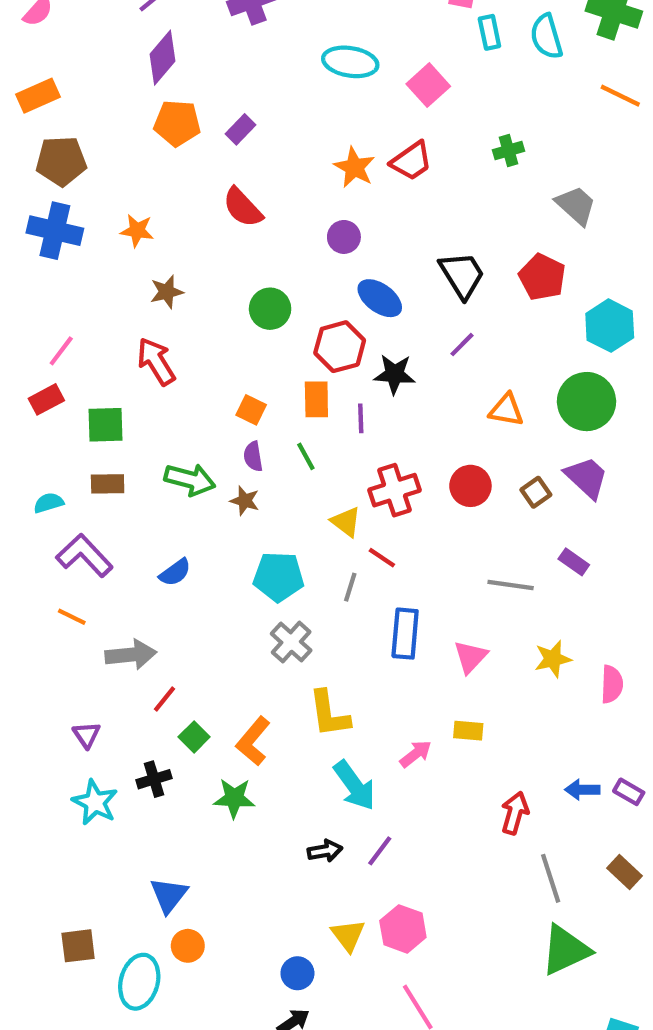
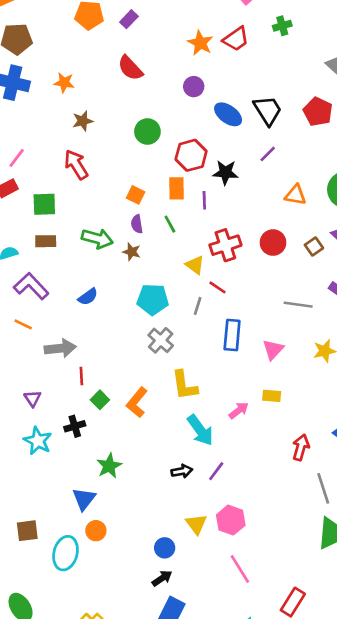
green cross: (508, 150) -> (282, 26), moved
blue ellipse: (380, 298) -> (228, 114), moved
red line: (165, 699) -> (81, 376), turned -42
green star: (234, 798) -> (109, 466), moved, turned -30

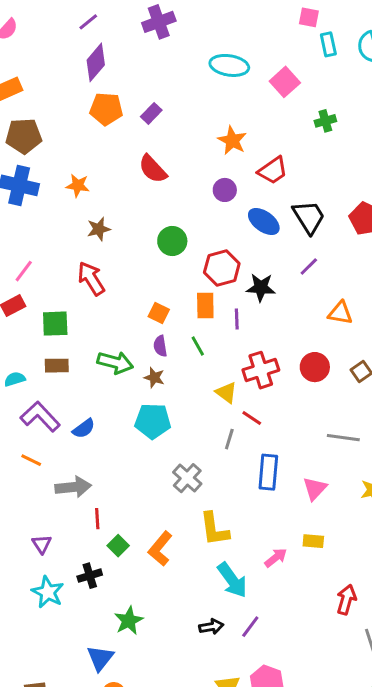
red trapezoid: (236, 39) -> (273, 170), moved
blue semicircle: (88, 297) -> (84, 429), moved
cyan pentagon: (153, 299) -> (153, 421), moved

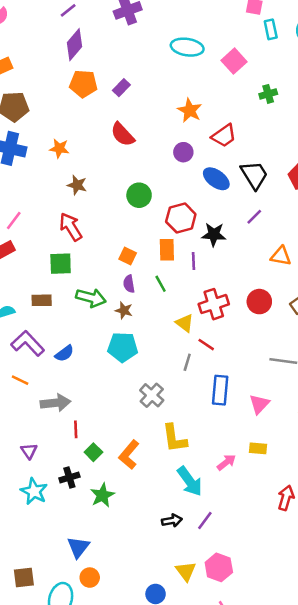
brown star: (99, 229) -> (77, 185), turned 30
green square: (55, 324) -> (61, 264), moved
green star: (129, 621) -> (102, 495), moved

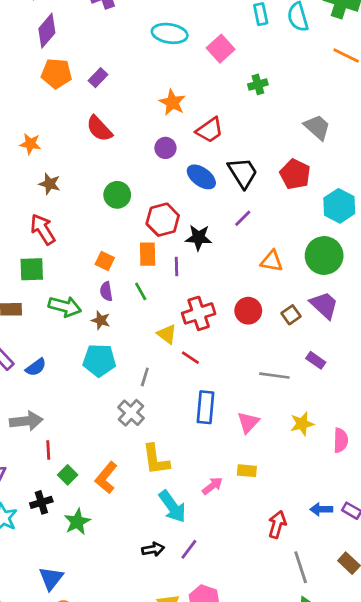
gray line: (187, 362) -> (145, 377), moved

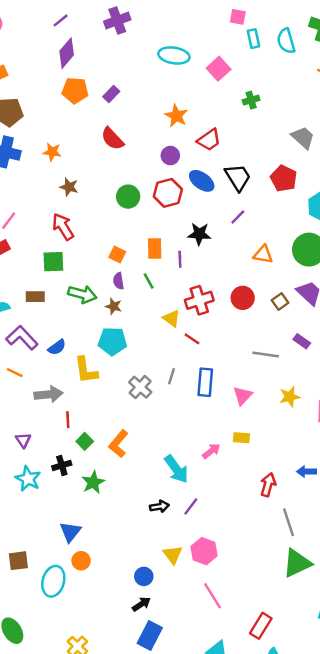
red hexagon: (163, 220) -> (168, 193), moved
gray line: (145, 377) -> (172, 376), moved
yellow L-shape: (156, 460) -> (86, 370), moved

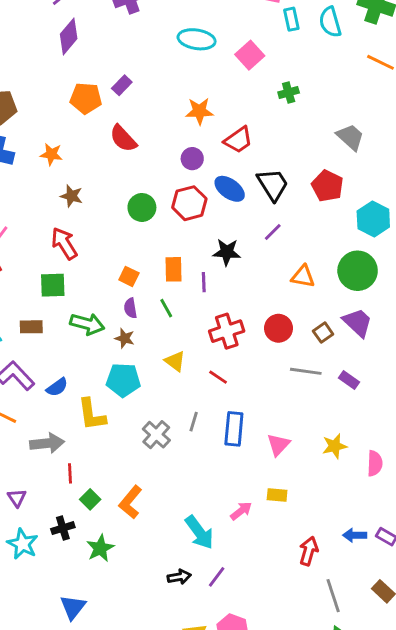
orange pentagon: (75, 90) -> (86, 98), moved
orange star: (176, 116) -> (199, 111), turned -30
yellow triangle: (172, 318) -> (175, 361), moved
gray line: (266, 355) -> (306, 371), moved

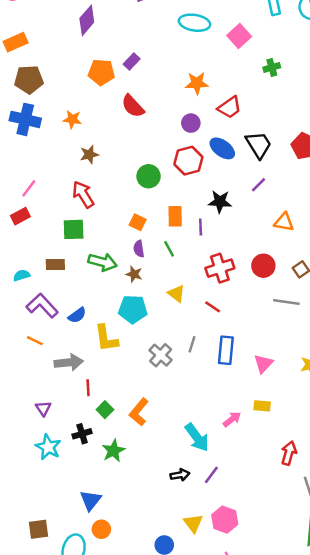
brown star: (71, 196) -> (89, 154), turned -30
green circle: (142, 207) -> (149, 176), moved

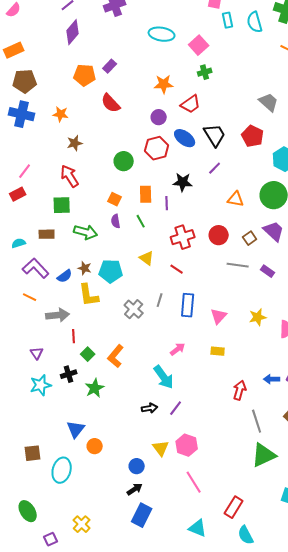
green cross: (272, 67) -> (205, 72), moved
brown star: (134, 274) -> (85, 268), moved
pink arrow: (232, 419) -> (178, 349), moved
cyan star: (48, 447) -> (41, 385), turned 30
orange circle: (101, 529) -> (95, 446), moved

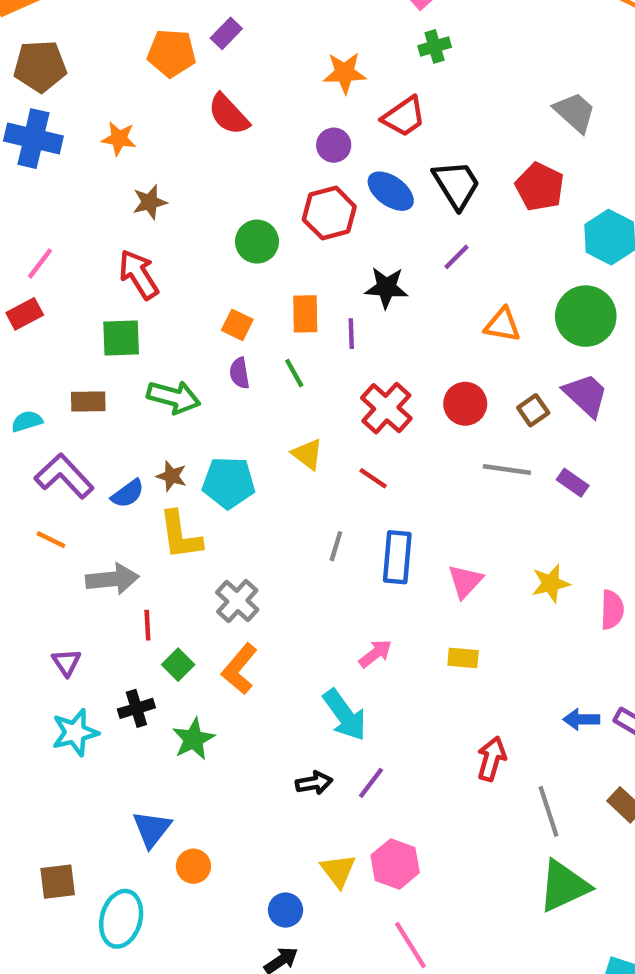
red cross: (183, 237) -> (386, 408), turned -30
gray cross: (134, 309) -> (237, 601), moved
red arrow: (240, 390) -> (492, 759), moved

